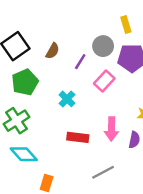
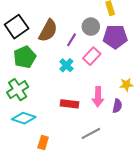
brown semicircle: (53, 51) -> (48, 31), size x1.6
cyan cross: (67, 99) -> (66, 65), moved
cyan diamond: (24, 154) -> (24, 118), turned -30

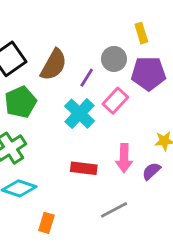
cyan cross: (66, 65) -> (79, 114), size x1.5
purple semicircle: (117, 106) -> (151, 171), turned -144

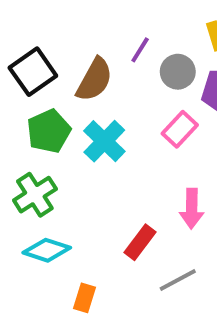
purple line: (87, 78) -> (140, 50), moved
cyan cross: (79, 114) -> (104, 141), moved
red rectangle: (84, 168) -> (140, 242), moved, turned -60

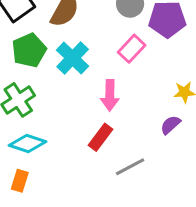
pink arrow: (192, 209) -> (110, 95), moved
orange rectangle: (84, 298) -> (20, 181), moved

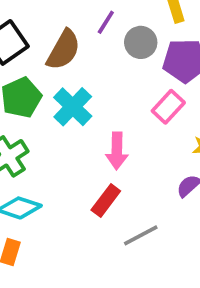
pink rectangle: (132, 49) -> (168, 107), moved

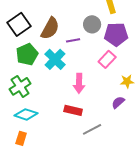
purple line: (106, 22) -> (73, 40), moved, turned 48
red rectangle: (106, 201) -> (73, 110), turned 66

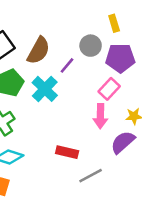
purple line: (73, 40) -> (67, 65), turned -40
pink arrow: (79, 83) -> (100, 116), moved
purple semicircle: (118, 102) -> (123, 142), size x1.5

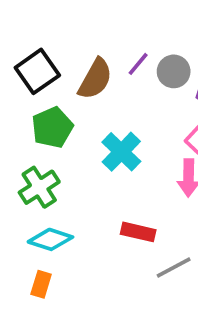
purple line: (67, 65) -> (138, 64), moved
cyan cross: (45, 89) -> (121, 152), moved

